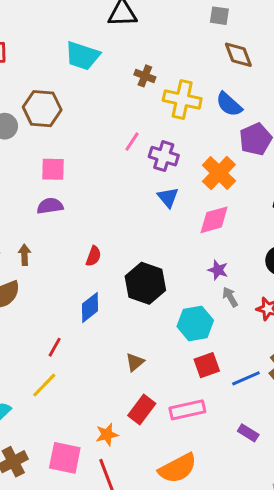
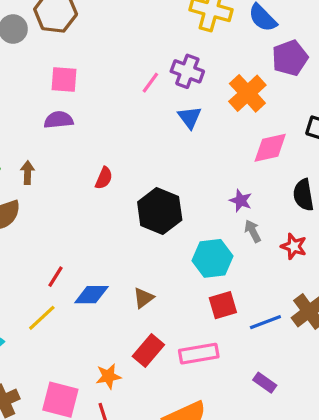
pink line: (132, 142) -> (150, 83), moved
pink diamond: (214, 220) -> (270, 148), moved
blue diamond: (90, 307) -> (91, 295), moved, turned 36

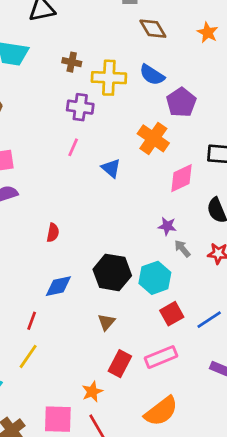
purple cross: (187, 71) -> (80, 107), moved
black hexagon: (160, 211) -> (112, 272), moved
blue diamond: (91, 295) -> (58, 286), moved

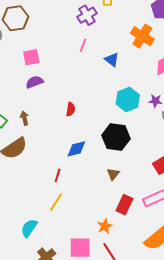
purple cross: (80, 107) -> (87, 15), turned -36
cyan hexagon: (155, 278) -> (128, 99), moved

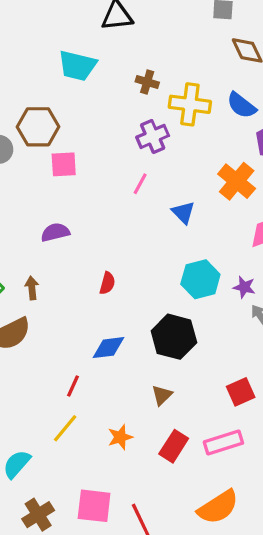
pink square: (31, 57) -> (64, 164), moved
orange star: (105, 226) -> (120, 437), moved

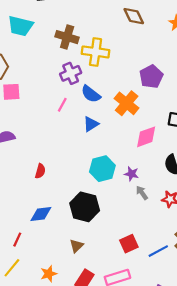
brown cross: (147, 82) -> (67, 37), size x1.5
blue semicircle: (241, 105) -> (91, 94), moved
blue triangle: (183, 212) -> (91, 124), turned 42

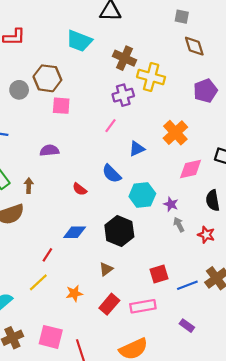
purple pentagon: (151, 77) -> (205, 91), moved
blue semicircle: (91, 94) -> (112, 174), moved
red semicircle: (40, 171) -> (80, 189), turned 104

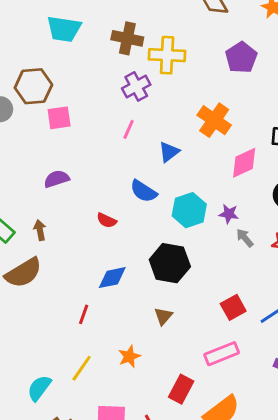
yellow line: (38, 282) -> (82, 368), moved
red rectangle: (109, 304) -> (181, 389), moved

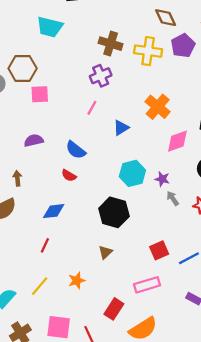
brown cross: (127, 38) -> (111, 44), moved
yellow cross: (167, 55) -> (148, 51), moved
purple pentagon: (241, 57) -> (183, 46), moved
blue semicircle: (143, 191) -> (76, 150), moved
blue diamond: (112, 278) -> (54, 211), moved

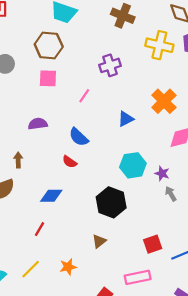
brown cross: (111, 44) -> (123, 16), moved
brown hexagon: (23, 68) -> (49, 46), moved
pink line: (92, 108) -> (84, 96), moved

